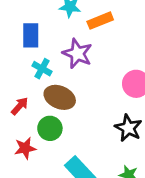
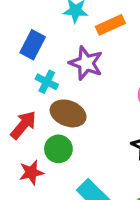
blue rectangle: (31, 35) -> (33, 45), turned 30
red arrow: (20, 106) -> (23, 125), size x1.4

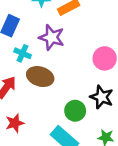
green circle: (58, 149) -> (75, 111), moved

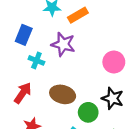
brown ellipse: (40, 77) -> (63, 94), moved

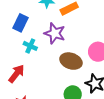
brown ellipse: (63, 94) -> (71, 61), moved

